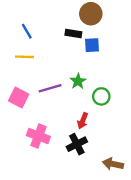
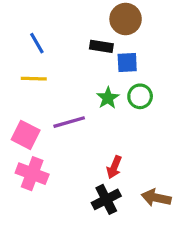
green star: (78, 81) -> (108, 98), moved
green circle: (101, 96) -> (140, 96), moved
pink cross: (38, 136) -> (32, 174), moved
brown arrow: (113, 164) -> (156, 198), moved

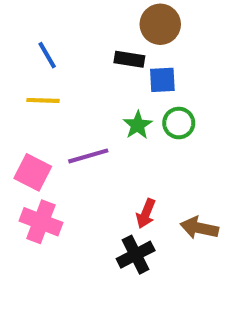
brown arrow: (156, 198) -> (199, 228), moved

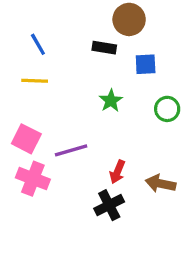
blue square: (162, 80) -> (146, 64), moved
green circle: (179, 123) -> (167, 109), moved
purple line: (88, 156) -> (71, 150), moved

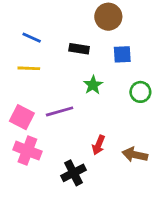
blue line: (38, 44) -> (32, 38), turned -36
black rectangle: (104, 48) -> (79, 49), moved
purple line: (71, 150) -> (60, 111), moved
black cross: (109, 205) -> (73, 173), moved

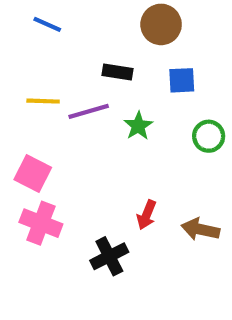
blue line: (32, 38) -> (47, 24), moved
purple line: (60, 111) -> (89, 111), moved

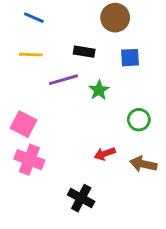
yellow line: (43, 101) -> (31, 55), moved
green circle: (209, 136) -> (139, 120), moved
red arrow: (147, 215) -> (105, 154), turned 48
black cross: (109, 256) -> (81, 198), moved, turned -35

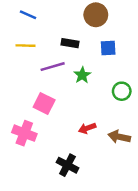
green circle: (139, 120) -> (122, 91), moved
pink square: (23, 124) -> (44, 104), moved

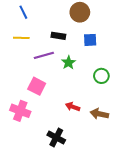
blue line: (28, 15) -> (23, 12), turned 40
red arrow: (87, 128) -> (73, 107), turned 40

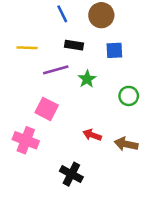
blue line: (23, 12) -> (62, 14), moved

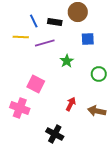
blue line: (62, 14) -> (34, 21), moved
black rectangle: (74, 45) -> (55, 22), moved
purple line: (56, 70) -> (45, 43), moved
red arrow: (92, 135) -> (71, 104), turned 96

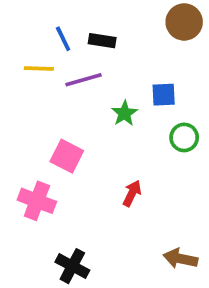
brown circle: (78, 12) -> (184, 22), moved
blue square: (88, 39) -> (164, 95), moved
brown arrow: (97, 111) -> (180, 259), moved
black cross: (55, 134) -> (72, 266), moved

